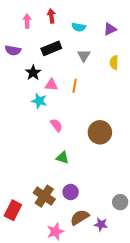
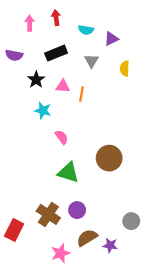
purple triangle: (110, 29) -> (111, 39), moved
pink triangle: (51, 85) -> (63, 86), moved
brown circle: (100, 132) -> (109, 158), moved
green triangle: (62, 158) -> (68, 172), size x1.5

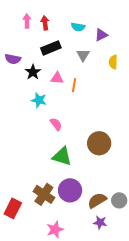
red arrow: (56, 18) -> (45, 23), moved
purple semicircle: (14, 55) -> (13, 59), moved
purple circle: (77, 210) -> (70, 190), size x1.5
brown semicircle: (87, 238) -> (97, 200), moved

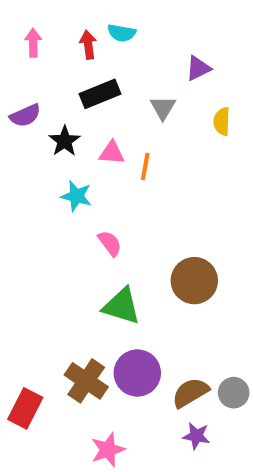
pink arrow: (27, 21) -> (33, 43), moved
cyan semicircle: (78, 27) -> (122, 33), moved
purple semicircle: (13, 59) -> (25, 115), turned -35

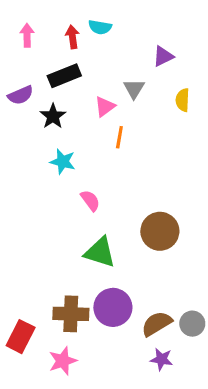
black rectangle: (100, 94) -> (64, 76), moved
pink triangle: (112, 153) -> (105, 107), moved, turned -40
brown cross: (86, 381) -> (71, 314), turned -32
pink star: (108, 450) -> (63, 361), moved

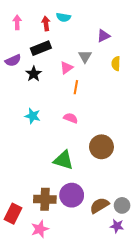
cyan star: (63, 162) -> (33, 116), moved
pink semicircle: (90, 200) -> (71, 118), moved, turned -32
purple star: (162, 359) -> (117, 226), moved

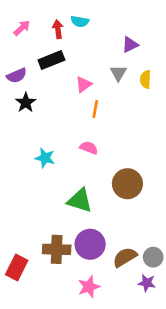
pink arrow: (17, 22) -> (22, 28), turned 48
gray triangle: (85, 56) -> (118, 73), moved
black star: (34, 74) -> (26, 103), moved
cyan star: (33, 116) -> (45, 158), moved
pink star: (40, 229) -> (89, 287), moved

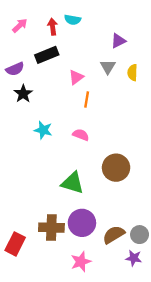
cyan star: (45, 158) -> (43, 130), moved

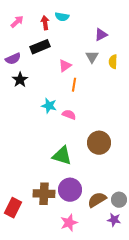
cyan star: (43, 130) -> (49, 106), moved

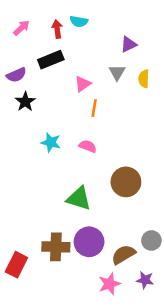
cyan star: (49, 106) -> (51, 142), moved
gray circle: (119, 200) -> (151, 240), moved
pink star: (69, 223) -> (109, 284), moved

